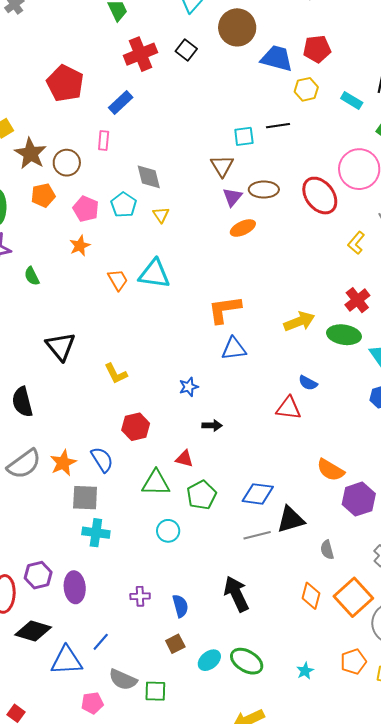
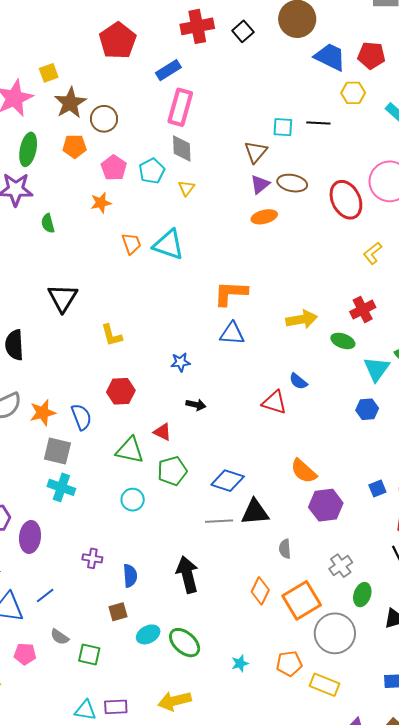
pink rectangle: (104, 141) -> (180, 107), moved, size x1.8
green ellipse: (344, 335) -> (343, 341), size x0.7
gray semicircle: (123, 680) -> (60, 637), size x0.7

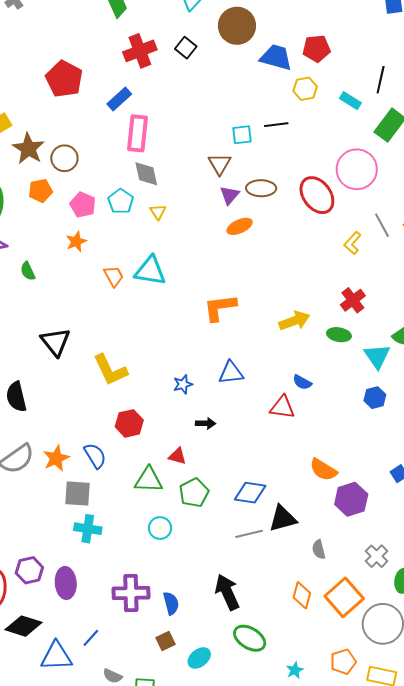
blue triangle: (232, 333) -> (231, 373), moved
yellow L-shape: (112, 335) -> (110, 370), size x1.5
purple cross: (92, 558) -> (131, 593), size x1.8
green ellipse: (185, 643) -> (250, 638), moved

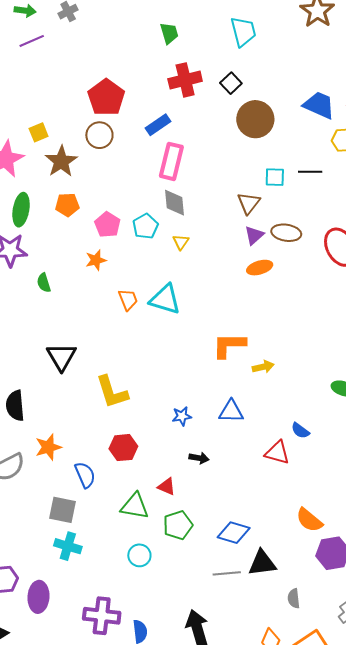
brown circle: (237, 26) -> (255, 119), moved
brown circle: (64, 158) -> (99, 135), moved
yellow arrow: (294, 321) -> (263, 367), moved, size x0.7
orange star: (56, 458) -> (48, 447), moved

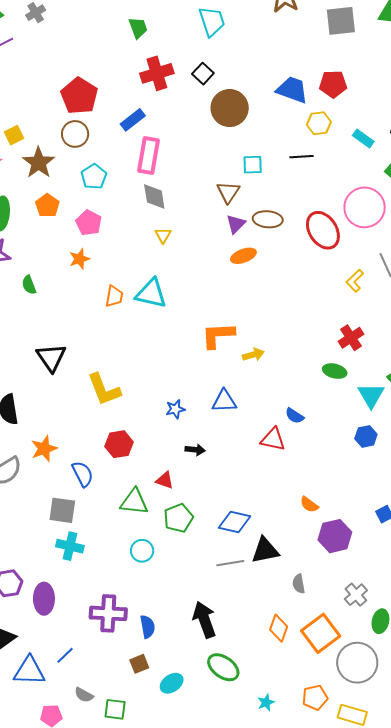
black line: (310, 172) -> (302, 157), moved
orange pentagon: (67, 205) -> (47, 206), turned -30
cyan pentagon: (145, 226) -> (94, 177), moved
orange trapezoid: (128, 300) -> (114, 296), turned 35
orange semicircle: (309, 520) -> (309, 505), size x0.7

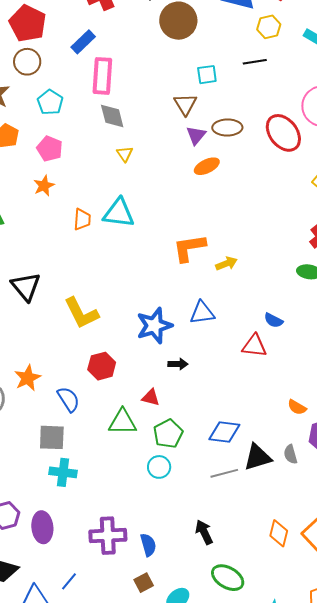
blue star: (175, 409) -> (154, 326), size x1.8
cyan circle: (142, 551) -> (159, 467), moved
gray semicircle: (299, 584) -> (290, 454), moved
black arrow: (204, 620) -> (204, 532), size x0.7

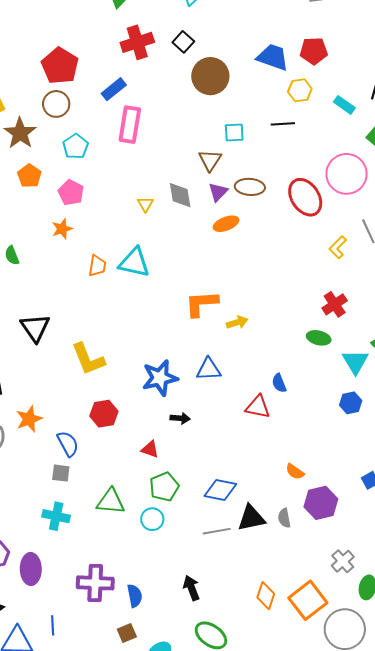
gray diamond: (112, 116) -> (180, 195), moved
blue semicircle: (274, 320) -> (279, 383), turned 36
green triangle: (122, 422) -> (111, 501), moved
gray square: (52, 437) -> (61, 473), moved, size x0.7
blue line: (69, 581) -> (53, 625), turned -48

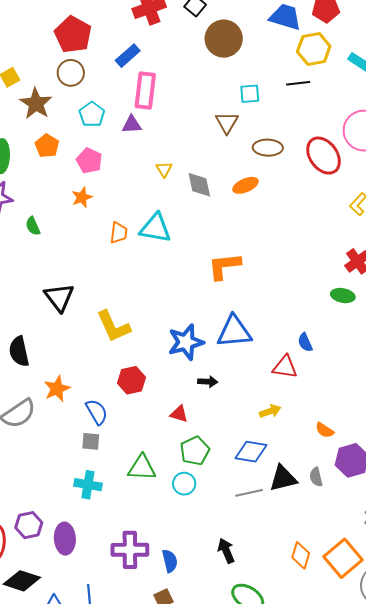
yellow hexagon: (300, 90) -> (314, 49), size x1.4
purple triangle: (218, 192) -> (132, 125), moved, turned 45
gray diamond: (180, 195) -> (199, 185), moved
yellow arrow: (237, 322) -> (270, 411), moved
blue triangle: (209, 369) -> (234, 332), size x1.4

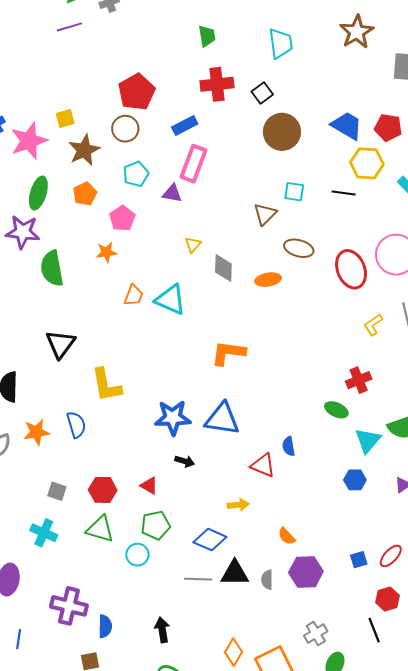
green semicircle: (33, 226) -> (52, 268), size x1.8
red hexagon: (131, 380) -> (103, 490), moved
blue semicircle: (97, 412) -> (76, 425), moved

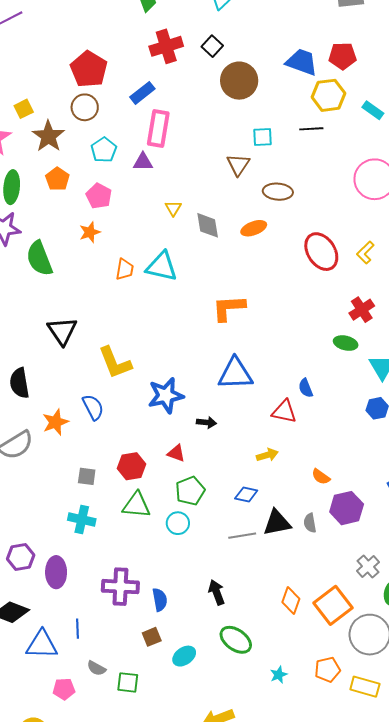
red ellipse: (351, 269) -> (321, 252), moved
blue star: (173, 418) -> (166, 395), moved
blue diamond: (210, 540) -> (246, 494), size x0.7

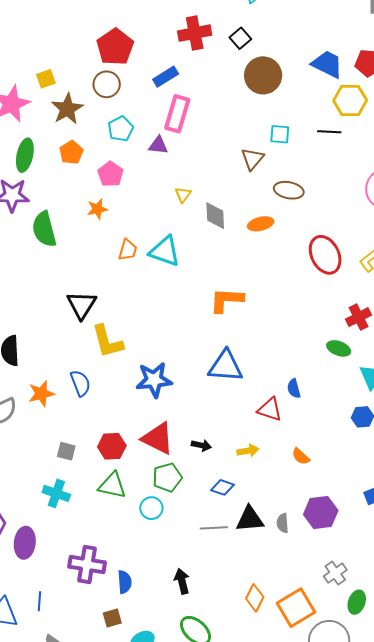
black triangle: (62, 331) -> (82, 305), moved
black arrow: (206, 422) -> (201, 445), moved
red triangle: (176, 453) -> (158, 438), size x1.8
orange semicircle: (321, 477) -> (301, 456), moved

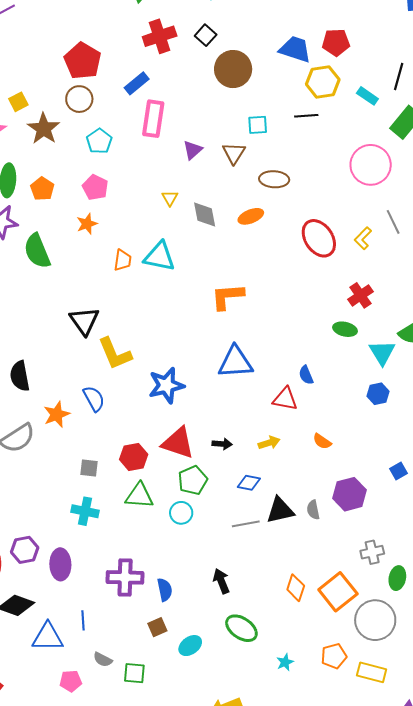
purple triangle: (158, 145) -> (193, 150), moved, turned -40
orange pentagon: (71, 152) -> (42, 189), moved
gray cross: (335, 573) -> (372, 552), turned 30

